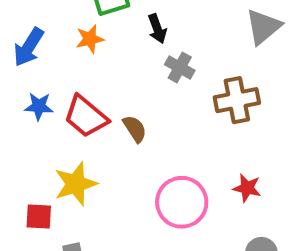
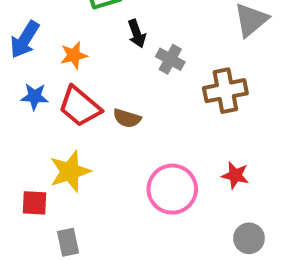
black arrow: (157, 29) -> (137, 34), moved
orange star: (90, 39) -> (74, 55), moved
brown semicircle: (135, 129) -> (127, 118), turned 140

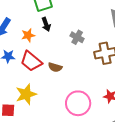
black arrow: (137, 34) -> (46, 24), moved

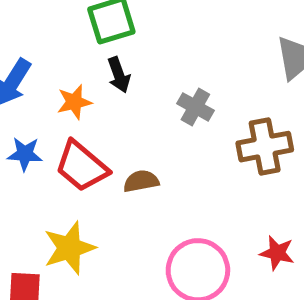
brown semicircle: (55, 67) -> (141, 181), turned 152

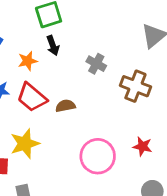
brown cross: (265, 147) -> (135, 86), turned 32

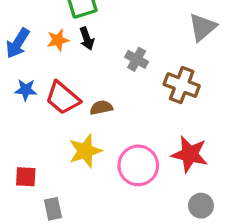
orange star: (28, 61) -> (58, 40), moved
yellow star: (25, 144) -> (85, 151), moved
red star: (143, 146) -> (190, 154), size x1.6

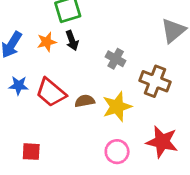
yellow star: (85, 151) -> (117, 107), moved
pink circle: (138, 165) -> (117, 152), size x0.7
red square: (26, 177) -> (31, 152), moved

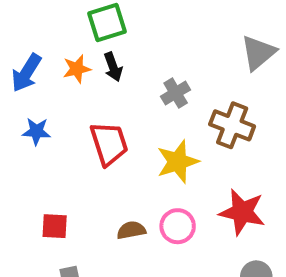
gray cross: (116, 59) -> (176, 93), turned 30
red trapezoid: (51, 93) -> (109, 143), moved, turned -148
brown semicircle: (85, 101) -> (131, 230), moved

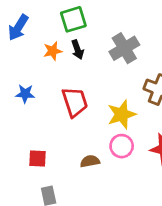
blue arrow: (26, 73) -> (18, 28), moved
gray cross: (176, 93) -> (124, 48), moved, size x1.5
pink circle: (178, 226) -> (122, 146), moved

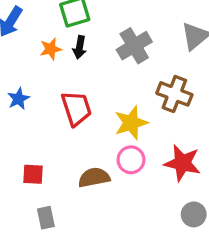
black arrow: (77, 50) -> (80, 47), turned 30
blue star: (25, 94) -> (19, 99), turned -30
brown semicircle: (90, 161) -> (94, 177), size x1.4

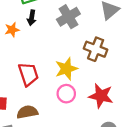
orange star: (51, 49) -> (12, 30), moved
red trapezoid: (76, 108) -> (28, 74), moved
brown semicircle: (94, 177) -> (27, 112), moved

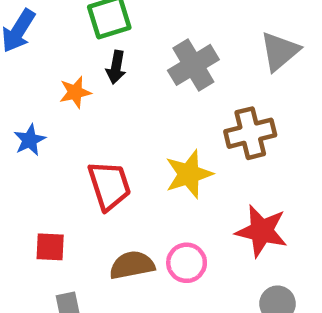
brown cross: (96, 49) -> (250, 133), turned -35
pink circle: (66, 94) -> (187, 263), moved
brown semicircle: (27, 112) -> (132, 265), moved

